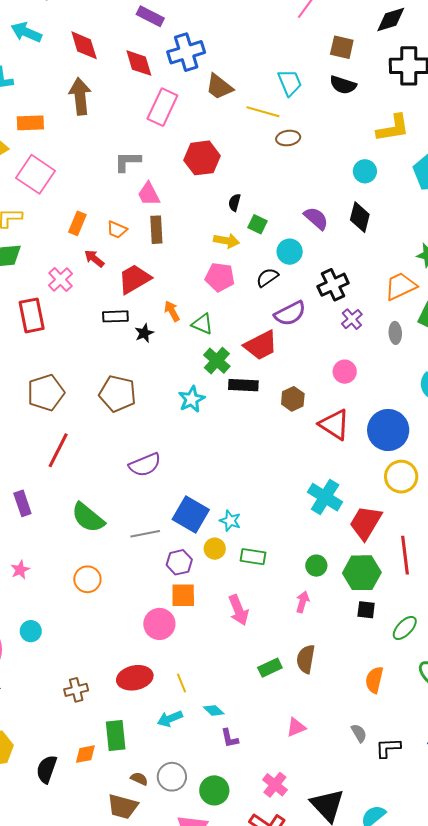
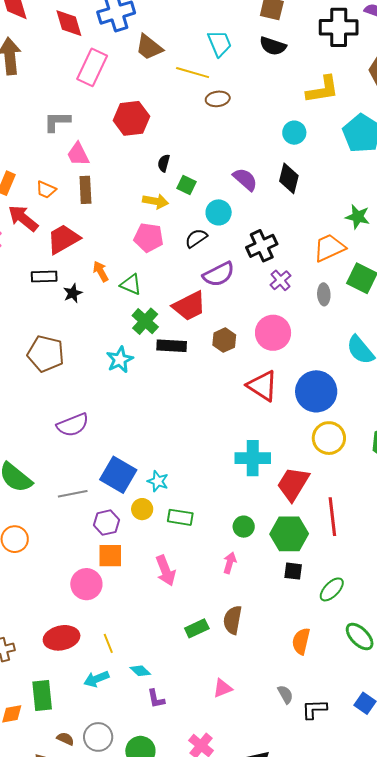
red arrow: (94, 258) -> (23, 218), size x1.5
pink circle: (345, 372) -> (273, 333), size x1.5
brown hexagon: (293, 399) -> (224, 340), moved
cyan cross: (325, 497) -> (253, 458), turned -32

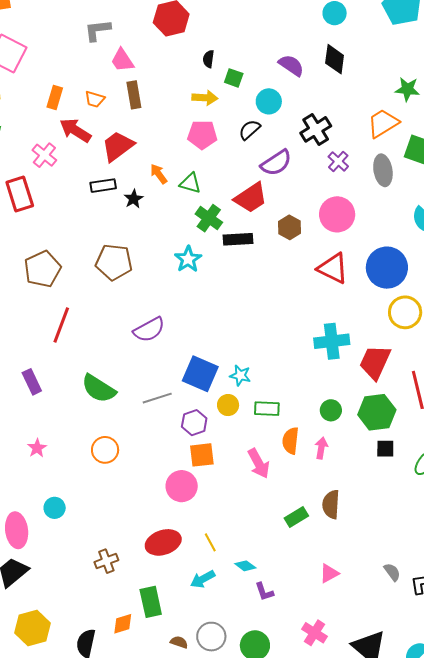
gray ellipse: (324, 294) -> (383, 170), size x1.4
orange semicircle: (301, 641) -> (291, 441), moved

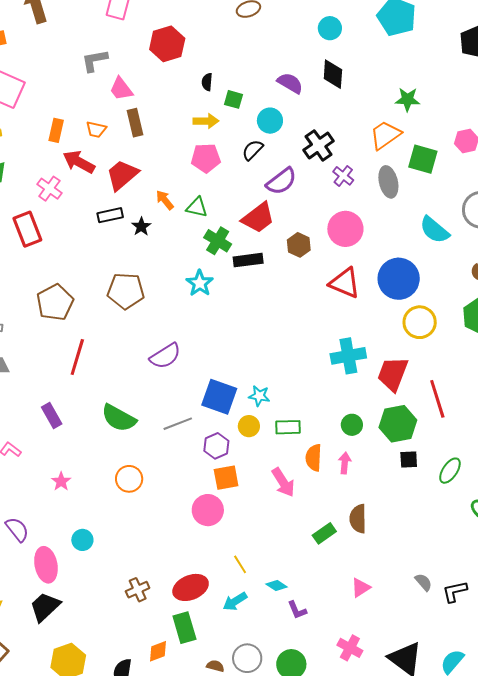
red ellipse: (163, 542) -> (191, 587), moved

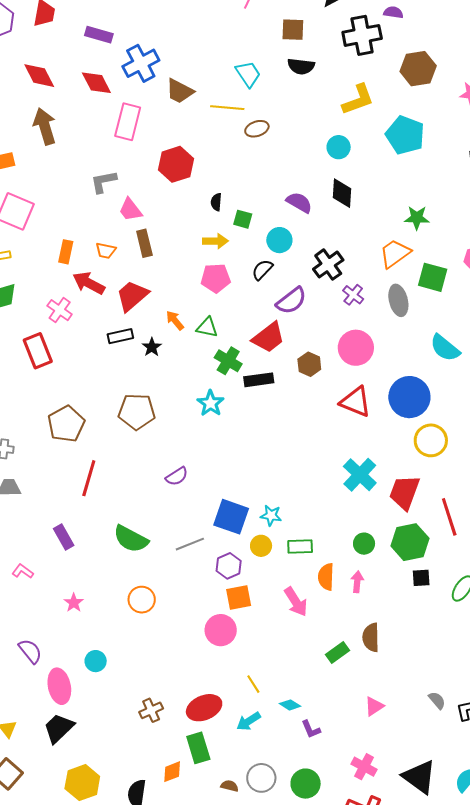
purple semicircle: (165, 356) -> (177, 476), size x0.7
cyan cross: (348, 356) -> (360, 475), turned -36

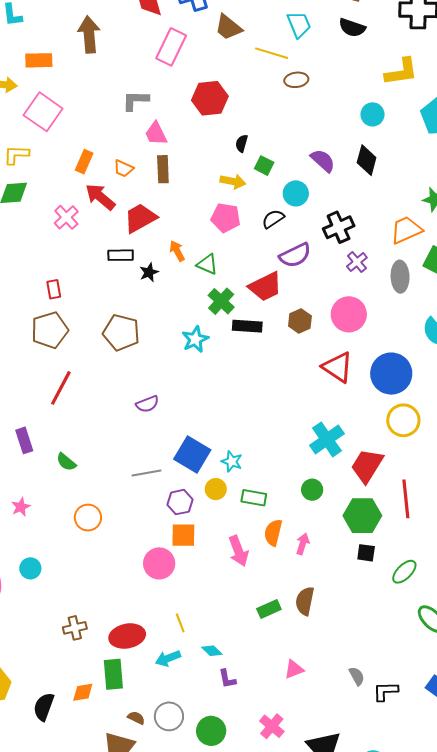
red rectangle: (38, 351) -> (54, 289), moved, size x0.6
green semicircle: (131, 539) -> (66, 462), moved, size x0.6
green circle: (364, 544) -> (312, 490), moved

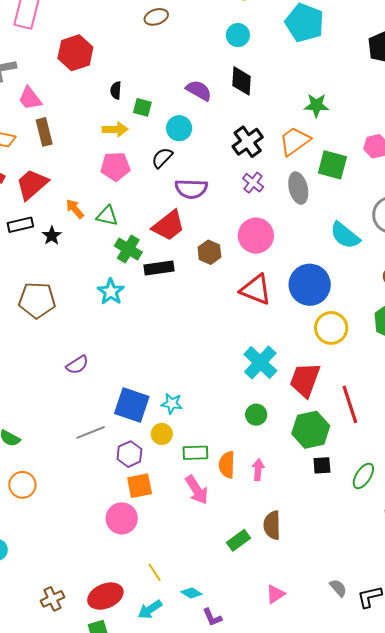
black cross: (339, 227) -> (248, 142), moved
purple semicircle: (295, 255) -> (191, 189), turned 40
green rectangle: (254, 498) -> (195, 453), moved
orange circle: (88, 518) -> (22, 485), moved

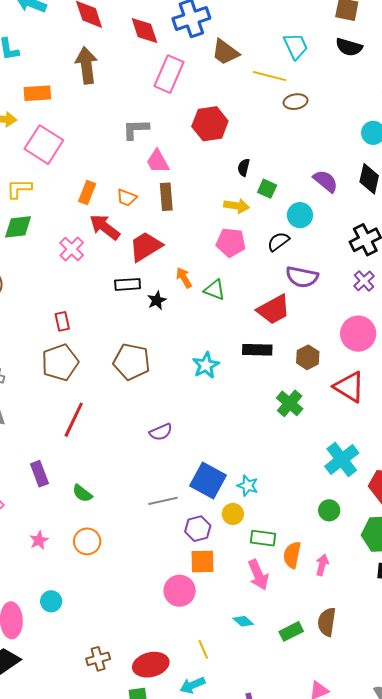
green cross: (128, 249) -> (290, 403), moved
brown hexagon: (209, 252) -> (308, 357), moved
cyan diamond: (191, 593) -> (243, 621), moved

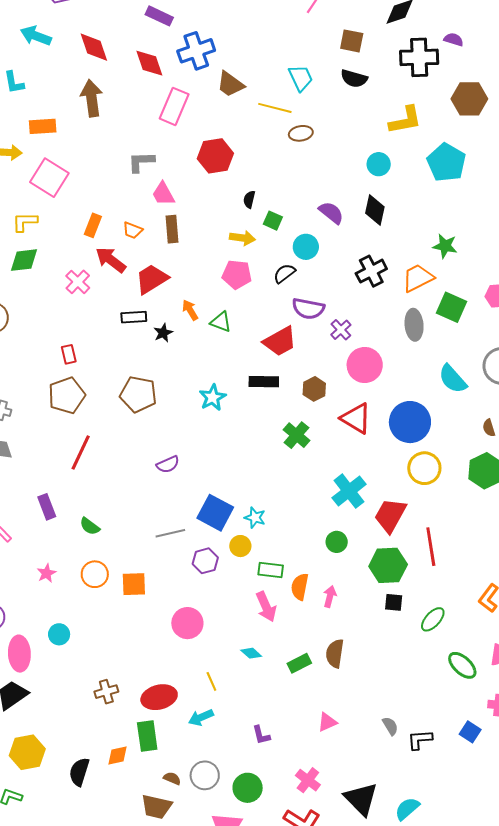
purple cross: (364, 281) -> (341, 330), moved
orange square: (203, 561) -> (134, 584), moved

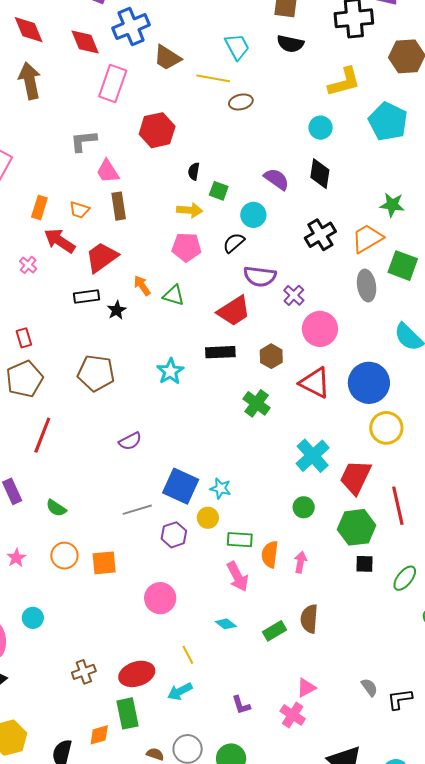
pink cross: (78, 282) -> (28, 265), size x0.7
pink cross: (308, 780) -> (293, 715), moved

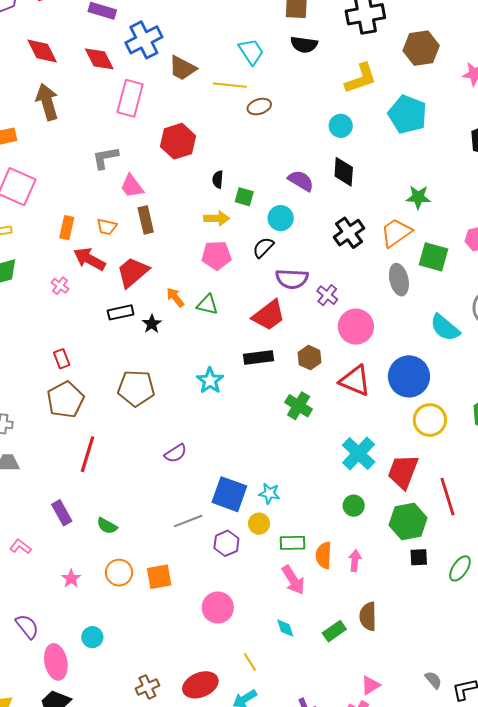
cyan diamond: (226, 624) -> (285, 628), turned 40

